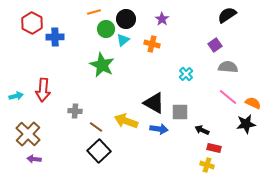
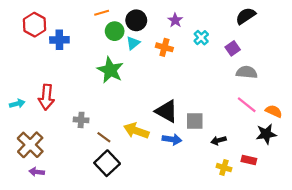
cyan cross: (186, 74) -> (201, 38), moved
black arrow: (202, 130) -> (219, 140), turned -40
red rectangle: (214, 148) -> (249, 160), moved
yellow cross: (207, 165) -> (224, 168), moved

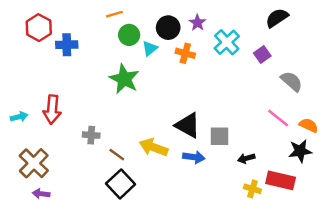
black circle: (136, 20) -> (168, 28), moved
cyan cross: (201, 38) -> (227, 42), size x1.5
gray semicircle: (247, 72) -> (292, 81), moved, turned 36
red rectangle: (249, 160) -> (281, 180), size x1.6

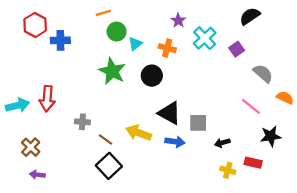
black circle: (168, 28) -> (152, 76), moved
cyan arrow: (19, 117) -> (17, 105), size x1.5
orange semicircle: (309, 125) -> (285, 98), moved
brown cross: (34, 163) -> (31, 147), size x0.7
red rectangle: (281, 180) -> (253, 163), size x0.7

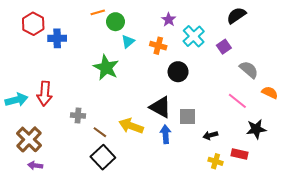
green circle: (117, 32) -> (115, 22), moved
black circle: (152, 76) -> (178, 72), moved
blue arrow: (175, 142) -> (166, 134), turned -102
brown cross: (31, 147) -> (29, 139), size x1.4

